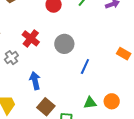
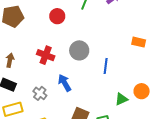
gray cross: (11, 58) -> (40, 93), moved
blue arrow: (35, 81) -> (65, 83), moved

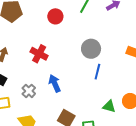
gray circle: (79, 50) -> (91, 49), moved
green triangle: (121, 99) -> (109, 106), turned 32

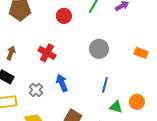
blue line: (97, 72) -> (105, 85), moved

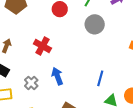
gray circle: (99, 49) -> (95, 24), moved

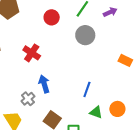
gray cross: (31, 83) -> (28, 99), moved

